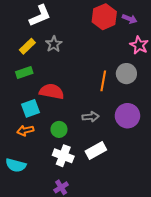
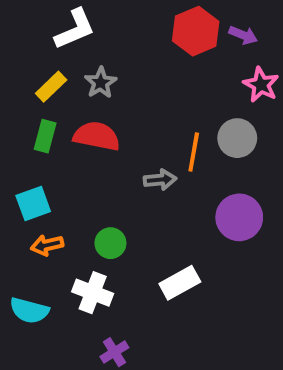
green rectangle: (24, 73) -> (45, 136), turned -56
red semicircle: (52, 91) -> (97, 136), moved
cyan square: (31, 108) -> (33, 203), moved
gray arrow: (91, 117) -> (160, 180), moved
white cross: (63, 156) -> (93, 293), moved

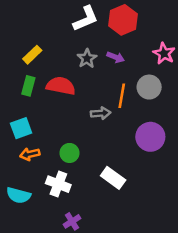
white L-shape: (75, 29) -> (86, 19), moved
purple arrow: (243, 35) -> (116, 57), moved
gray star: (101, 83) -> (87, 58), moved
white rectangle: (180, 283) -> (113, 178), turned 65

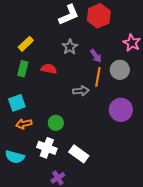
purple arrow: (116, 57) -> (96, 56), moved, turned 32
red semicircle: (61, 86) -> (49, 69), size x0.7
white rectangle: (113, 178) -> (79, 154), moved

